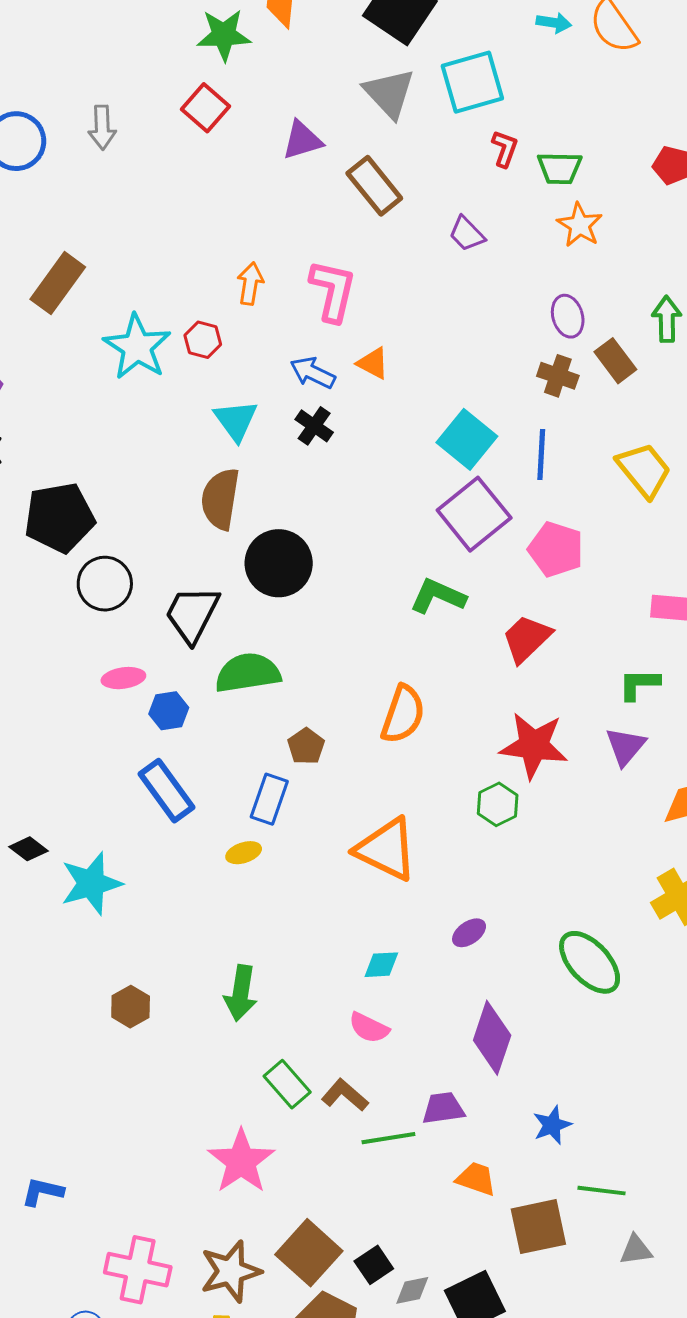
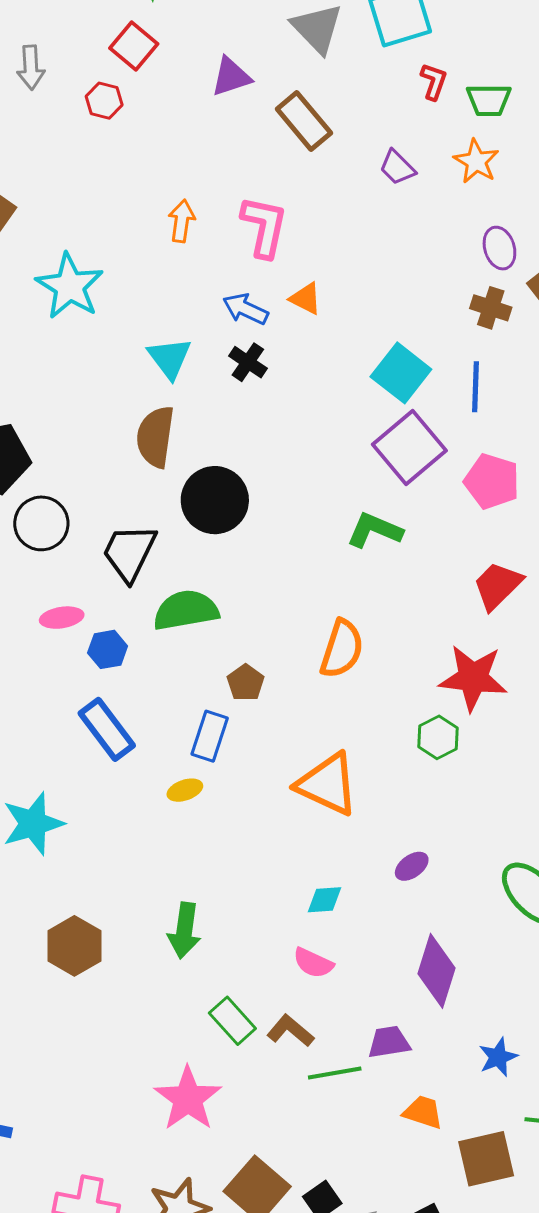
orange star: (580, 225) -> (476, 161), moved
red hexagon: (203, 340) -> (104, 101), moved
red trapezoid: (527, 639) -> (497, 586), moved
brown hexagon: (131, 1007) -> (74, 946), size x1.4

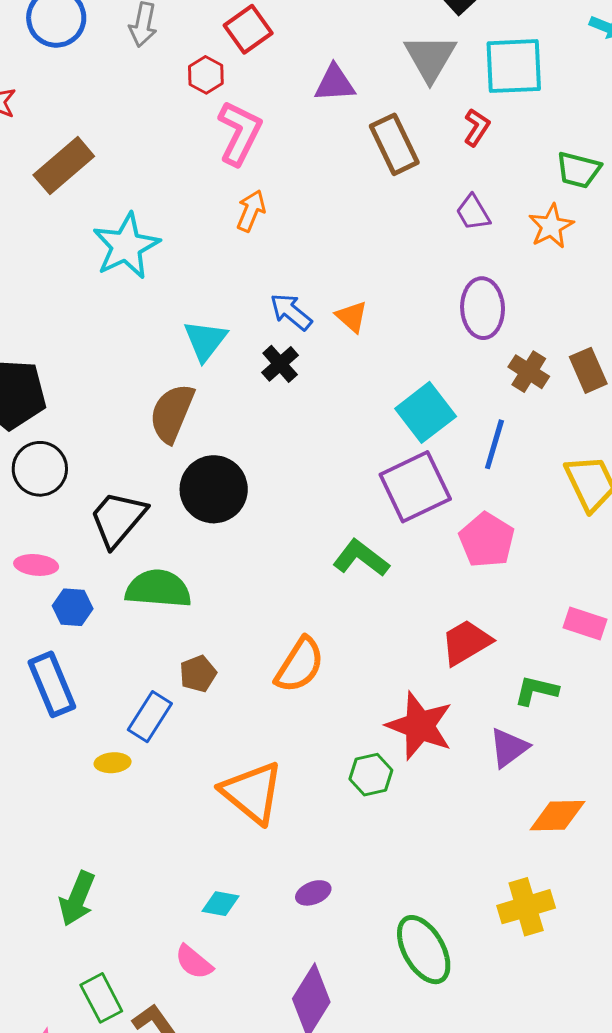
red L-shape: (434, 82) -> (477, 127), moved
pink L-shape: (264, 227) -> (240, 133), moved
purple ellipse: (499, 248) -> (483, 308), moved, size x1.4

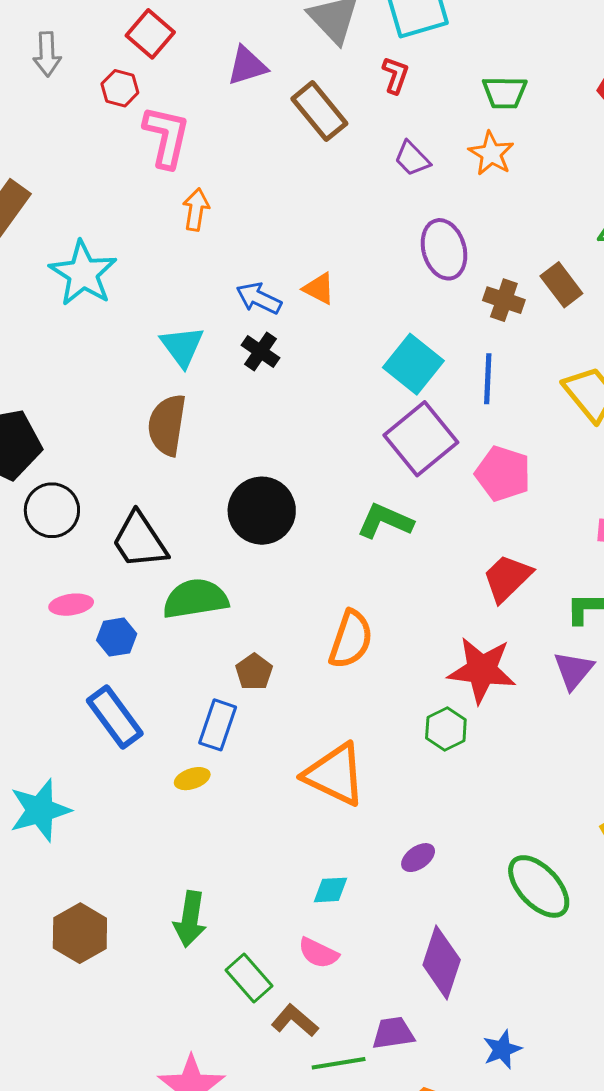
black circle: (214, 489) -> (262, 511), moved
black trapezoid: (118, 519) -> (140, 540), turned -60
green rectangle: (101, 998) -> (249, 978), moved

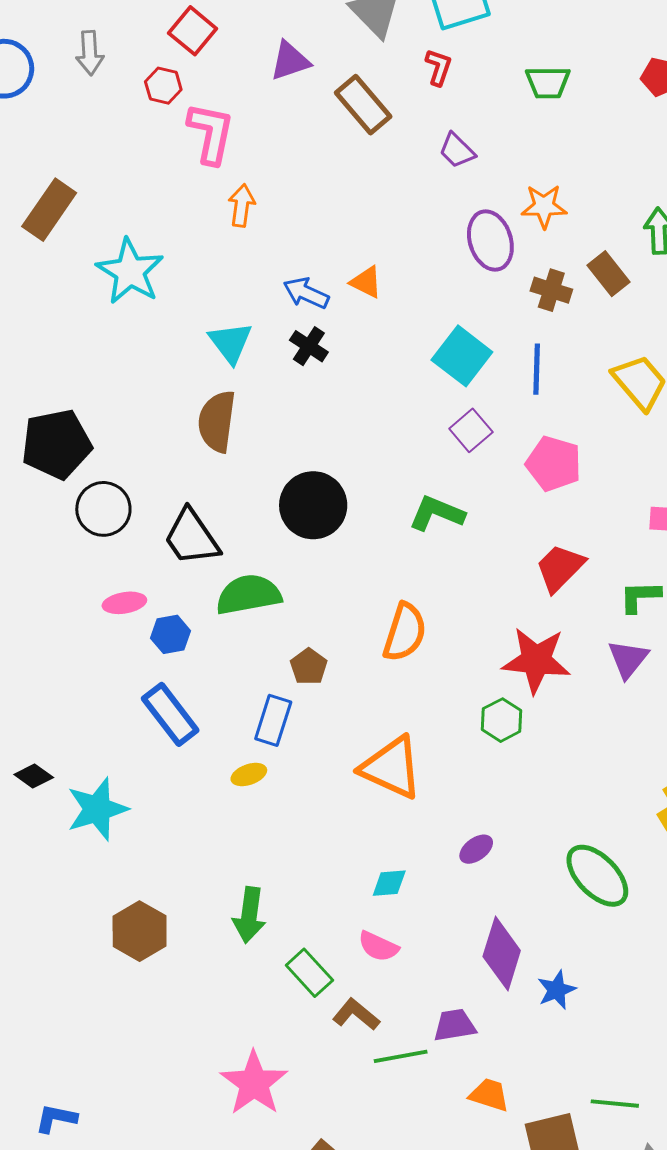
orange star: (491, 154) -> (544, 206), moved, turned -30
purple square: (421, 439) -> (471, 430), size x0.6
blue star: (502, 1049) -> (557, 990), moved

